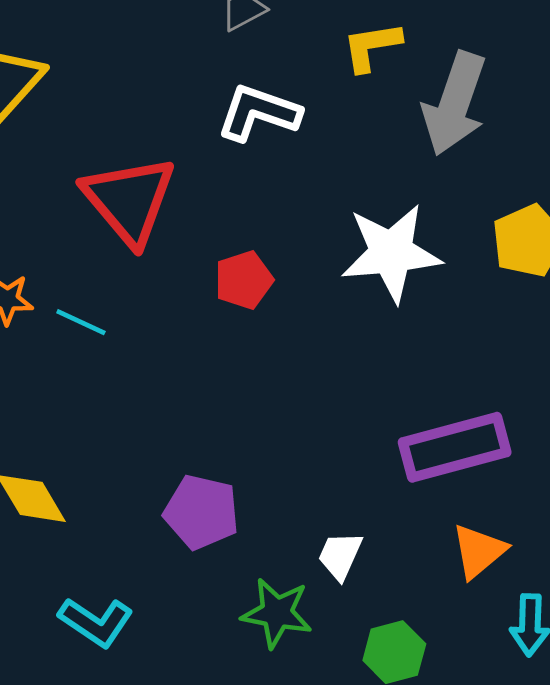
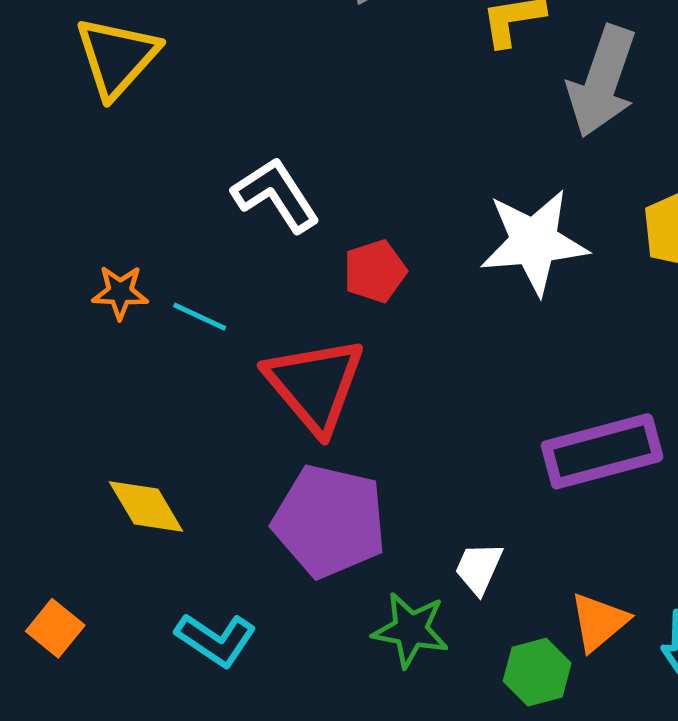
white L-shape: (259, 113) -> (276, 195), moved, turned 38
red triangle: (129, 200) -> (315, 385), moved
purple pentagon: (201, 512) -> (329, 521), size x1.4
orange triangle: (479, 551) -> (599, 622), moved

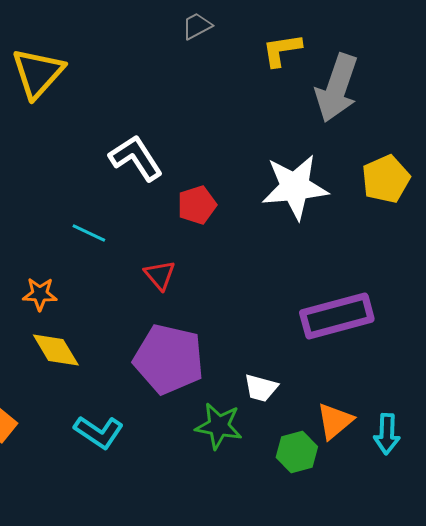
orange star: (120, 292) -> (40, 294), moved
red triangle: (315, 385) -> (160, 275), size x0.5
white trapezoid: (479, 568) -> (261, 388), turned -99

